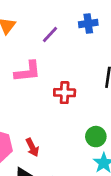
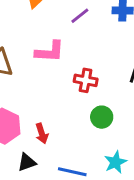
green circle: (96, 137) -> (102, 117), moved

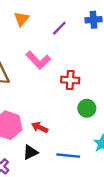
pink L-shape: (50, 52) -> (38, 60), turned 50
red arrow: (42, 133) -> (40, 127), turned 140

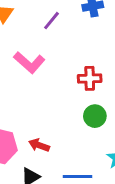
red cross: (70, 80) -> (90, 78), moved

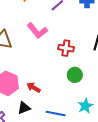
red cross: (90, 78) -> (66, 48), moved

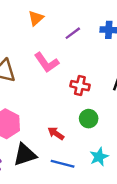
red arrow: (34, 88) -> (56, 133), moved
black triangle: (24, 108) -> (25, 155), size x1.5

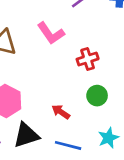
red cross: (80, 86) -> (88, 59), turned -30

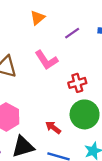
green circle: (97, 96) -> (85, 114), size x1.6

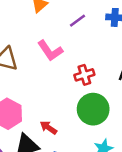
red arrow: (53, 128) -> (48, 128), moved

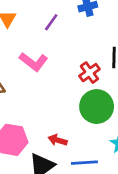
red cross: (84, 75) -> (89, 73), moved

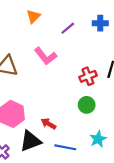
green circle: (97, 107) -> (87, 105), size x0.6

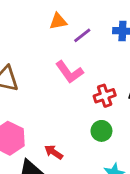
orange triangle: (33, 16) -> (58, 21), moved, turned 32
pink L-shape: (45, 56) -> (69, 72), moved

